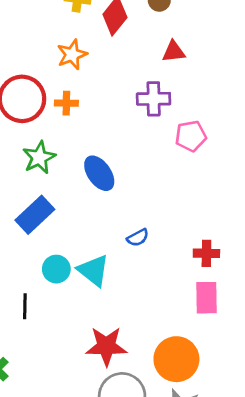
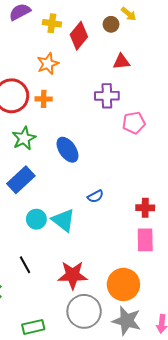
black line: (25, 306) -> (25, 265), moved, turned -30

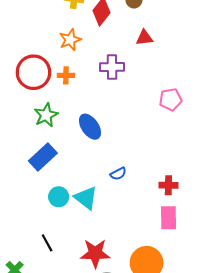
purple cross: (107, 96) -> (112, 67), moved
pink pentagon: (134, 123) -> (171, 99), moved

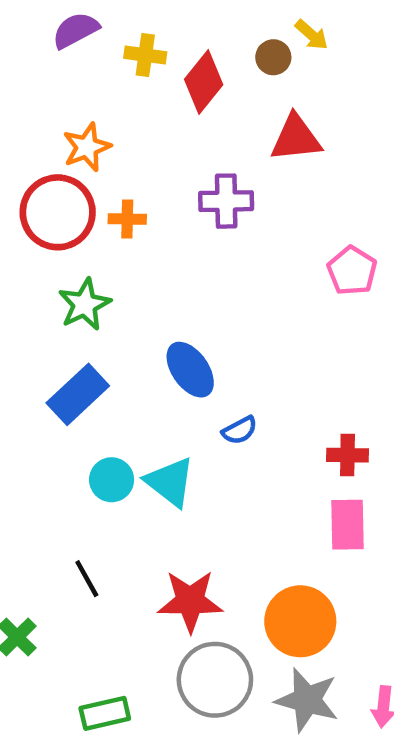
red triangle: (144, 38) -> (296, 138), size x1.4
orange star: (70, 40) -> (87, 147), moved
pink pentagon: (171, 99) -> (352, 271), turned -30
blue ellipse: (90, 127) -> (190, 370), moved

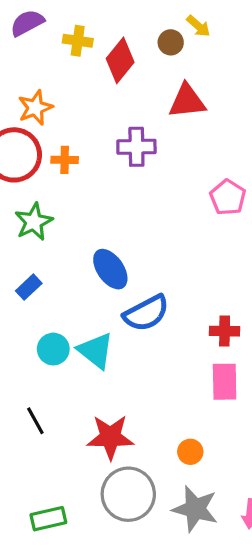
blue rectangle: (78, 394) -> (29, 287), size x0.6
blue semicircle: (240, 430) -> (146, 313), size x1.8
orange circle: (300, 621) -> (190, 452), size x0.5

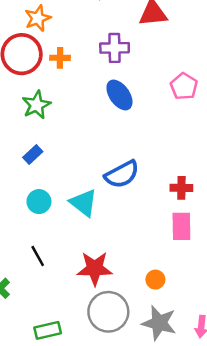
blue ellipse: (110, 269) -> (119, 95), moved
cyan circle: (53, 349) -> (39, 202), moved

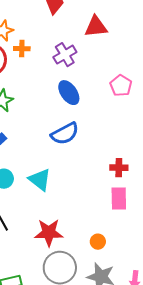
purple cross: (115, 48) -> (65, 55), turned -30
orange cross: (60, 58) -> (22, 49), moved
blue semicircle: (122, 174) -> (65, 134), moved

